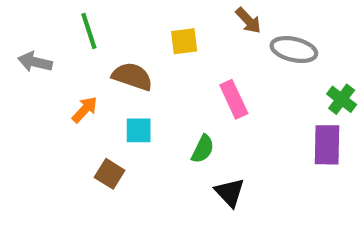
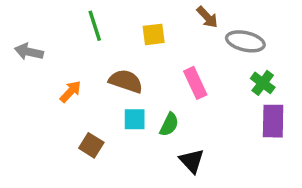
green line: (89, 31) -> (95, 26), moved
brown semicircle: (132, 76) -> (126, 81), moved
green cross: (342, 99) -> (263, 83), moved
cyan square: (139, 130) -> (135, 119), moved

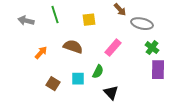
gray arrow: (29, 52) -> (26, 21), moved
pink rectangle: (195, 83) -> (113, 48), turned 66
cyan square: (135, 119) -> (78, 79), moved

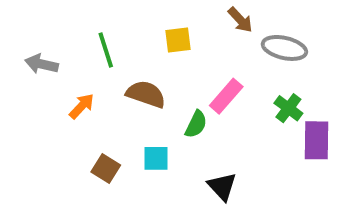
green line: (55, 15) -> (106, 50), moved
gray arrow: (26, 21) -> (42, 64), moved
green cross: (152, 48) -> (288, 108), moved
green semicircle: (98, 72) -> (196, 124), moved

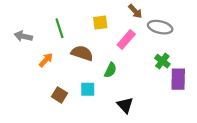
pink rectangle: (226, 96) -> (126, 40), moved

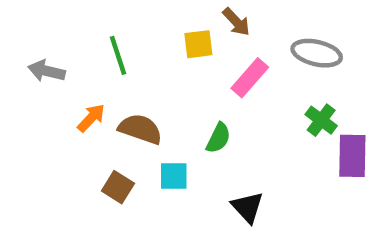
brown arrow: (135, 11) -> (236, 22), moved
brown semicircle: (82, 53) -> (140, 129), moved

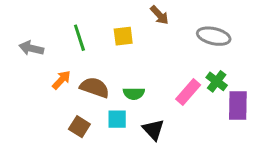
yellow square: (198, 44) -> (123, 36), moved
pink rectangle: (250, 78) -> (188, 92), moved
green semicircle: (218, 138) -> (134, 93), moved, turned 65
black triangle: (247, 207) -> (153, 130), moved

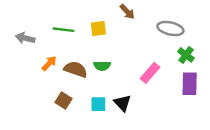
green line: (79, 38) -> (64, 30), turned -65
green cross: (217, 81) -> (186, 55), moved
green semicircle: (134, 93) -> (102, 66), moved
cyan square: (117, 119) -> (98, 104), moved

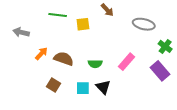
green line: (64, 30) -> (58, 15), moved
green cross: (186, 55) -> (165, 46), moved
green semicircle: (102, 66) -> (95, 64), moved
purple rectangle: (190, 84) -> (160, 71), turned -42

